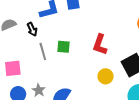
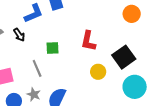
gray line: (43, 52) -> (37, 68), moved

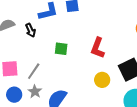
gray line: (37, 68) -> (34, 71), moved, turned 48

